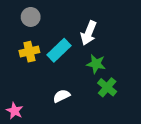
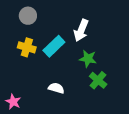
yellow cross: (29, 52) -> (27, 47), turned 30
white semicircle: (61, 96) -> (56, 88), turned 42

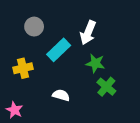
gray circle: (28, 16) -> (34, 27), moved
yellow cross: (27, 47) -> (23, 68), moved, turned -30

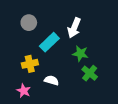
yellow cross: (23, 68) -> (30, 64), moved
pink star: (14, 110) -> (24, 91), moved

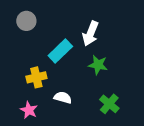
gray circle: (29, 23) -> (26, 21), moved
green cross: (90, 73) -> (109, 104), moved

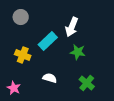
yellow cross: (36, 77) -> (23, 55), moved, turned 35
pink star: (29, 110) -> (14, 88), moved

